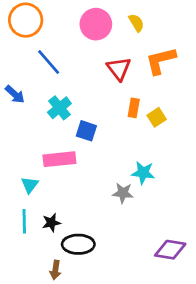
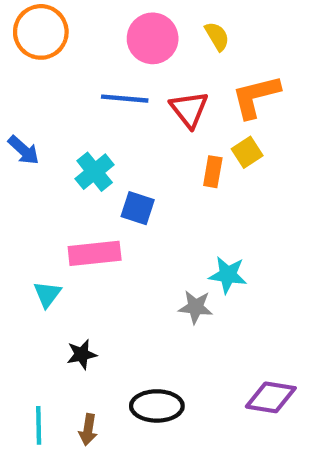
blue line: (49, 62) -> (125, 99), moved, turned -44
yellow square: (157, 117) -> (247, 152), moved
cyan line: (24, 221) -> (39, 425), moved
black ellipse: (78, 244) -> (157, 406), moved

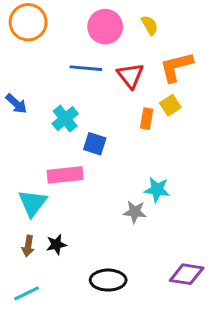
cyan triangle: (47, 294) -> (33, 203), size x1.5
cyan line: (39, 425) -> (27, 293), turned 65
brown arrow: (88, 430) -> (28, 246), moved

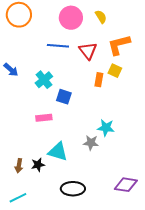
yellow square: (170, 105) -> (115, 71), turned -32
pink rectangle: (65, 175) -> (44, 118), size x0.7
cyan triangle: (33, 203) -> (58, 152), moved, turned -50

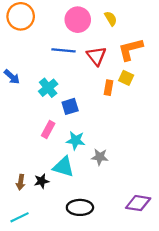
blue square: (64, 97) -> (70, 106), turned -35
pink rectangle: (44, 118) -> (48, 129), turned -56
cyan star: (106, 128) -> (76, 140), moved

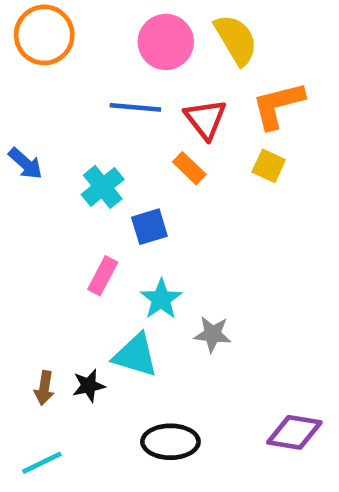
yellow semicircle: (111, 19) -> (236, 40), size x1.6
orange rectangle: (109, 88) -> (189, 168), moved, turned -56
cyan star: (76, 140) -> (161, 299), turned 30

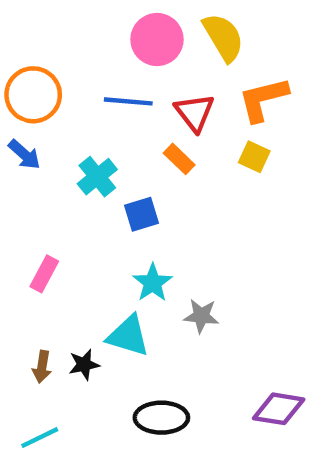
orange circle: (44, 35) -> (33, 95), moved
pink rectangle: (103, 276) -> (44, 274), moved

